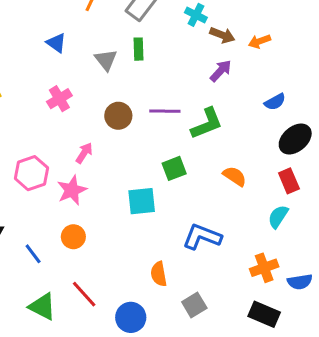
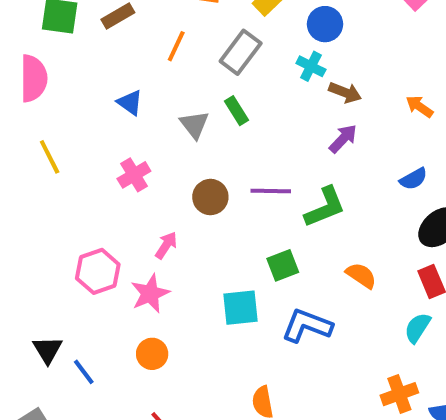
orange arrow: (259, 41) -> (419, 107), moved, turned 55
green rectangle: (138, 49) -> (237, 111), turned -30
blue L-shape: (202, 237) -> (307, 326), moved
blue line: (33, 254) -> (84, 372), moved

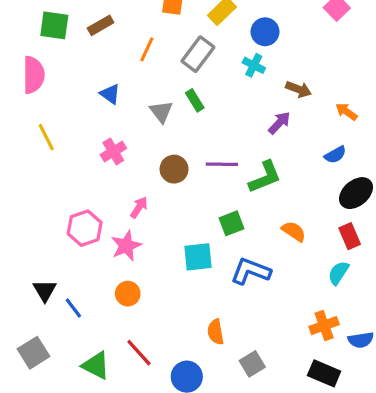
brown arrow: (345, 92) -> (299, 89), moved
orange arrow: (419, 107) -> (346, 112), moved

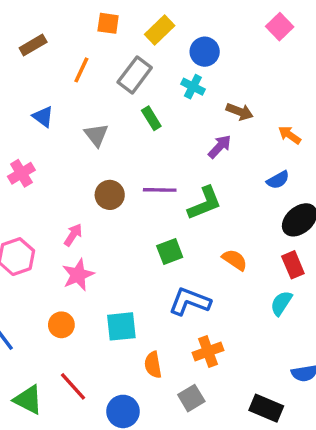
green rectangle: (195, 100) -> (151, 118), moved
pink cross: (113, 152) -> (21, 173), moved
pink star: (126, 246) -> (78, 275), moved
cyan square: (198, 257) -> (121, 326), moved
orange cross: (324, 326) -> (208, 351), moved

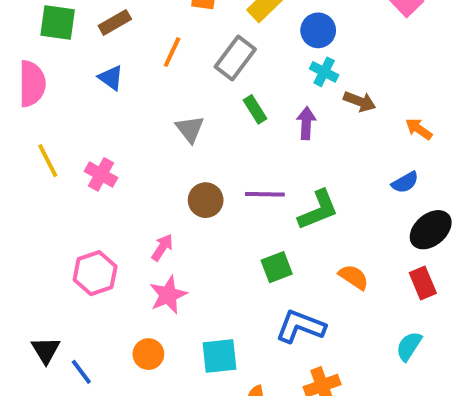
cyan cross: (193, 87) -> (324, 72), moved
blue triangle: (43, 117) -> (111, 78), moved
purple arrow: (220, 147) -> (306, 123), moved, turned -40
pink cross: (21, 173) -> (101, 174), turned -30
cyan semicircle: (281, 303) -> (409, 346), moved

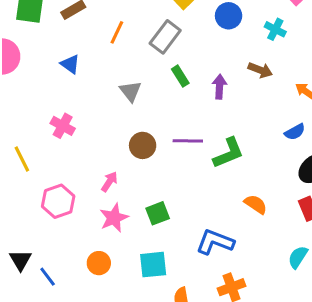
cyan cross: (324, 72) -> (275, 29), moved
blue triangle: (111, 78) -> (70, 64), moved
yellow line: (48, 161) -> (22, 159), moved
green square: (277, 267) -> (158, 213), moved

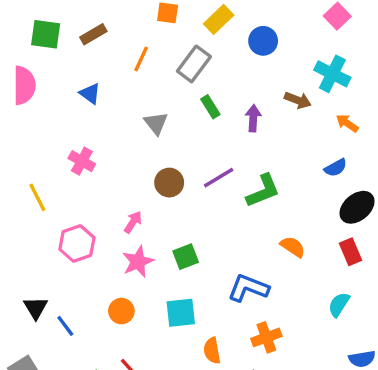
cyan cross: (275, 29) -> (332, 74), moved, size x1.5
purple line: (188, 141) -> (219, 178), turned -32

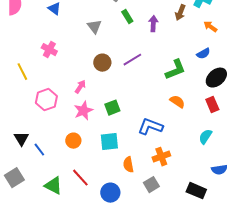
brown arrow: (298, 100) -> (180, 13), turned 91
green L-shape: (263, 191) -> (175, 70), moved

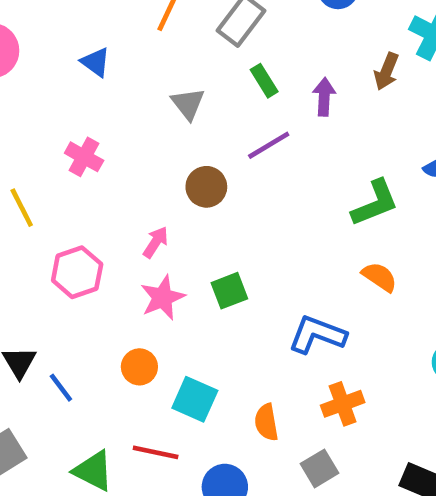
purple line: (132, 60) -> (269, 145), moved
cyan square: (109, 142) -> (195, 399), moved, turned 30
red line: (80, 178) -> (156, 452), turned -36

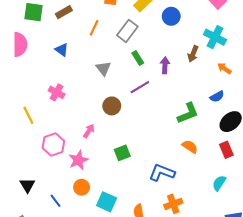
pink star: (163, 298) -> (78, 160), moved
blue line: (61, 388) -> (55, 201), moved

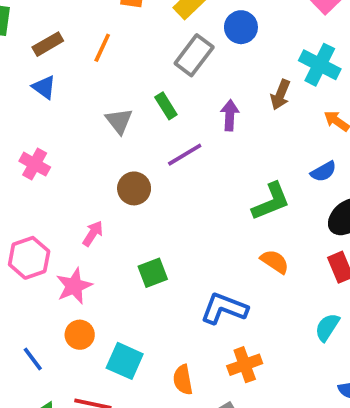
brown rectangle: (64, 12) -> (48, 44), moved
gray rectangle: (127, 31) -> (194, 55), moved
green rectangle: (138, 58) -> (166, 106), moved

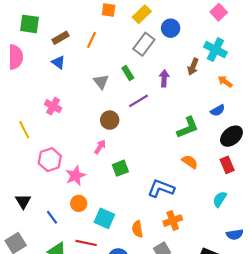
pink arrow: (93, 233) -> (100, 147), moved

